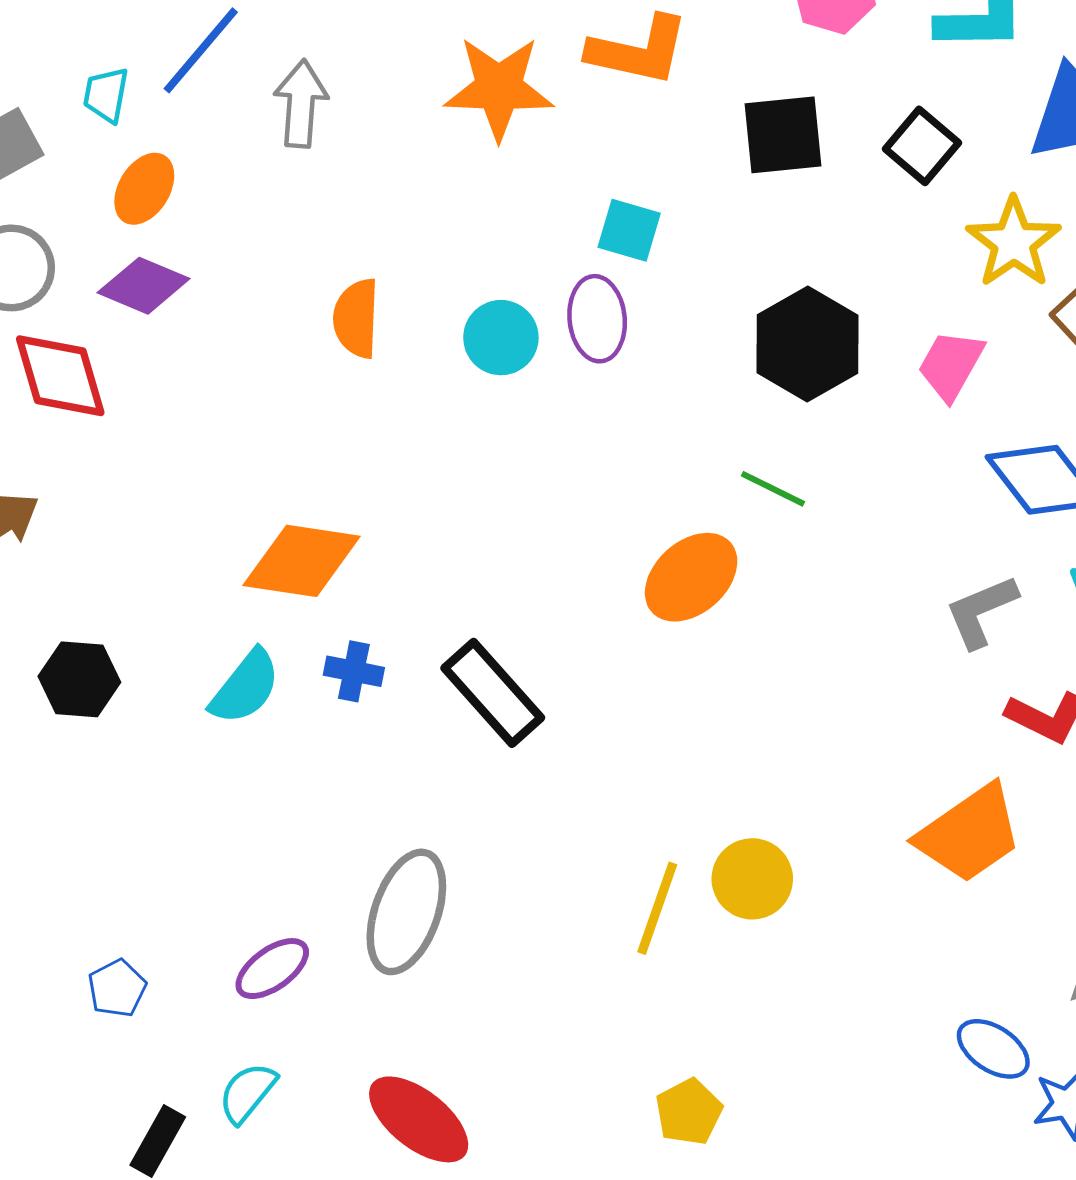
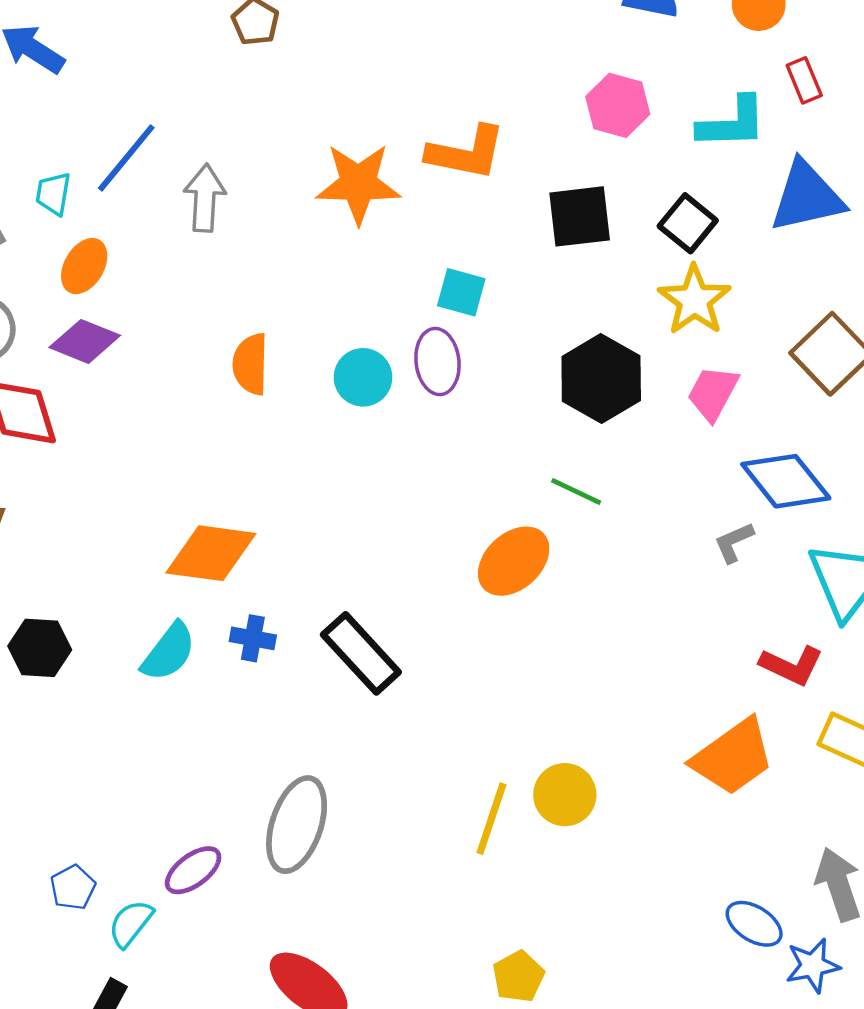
yellow star: (1014, 243) -> (694, 300), moved
gray L-shape: (981, 611) -> (734, 542), moved, size x0.7
cyan semicircle: (247, 1093) -> (131, 923), moved

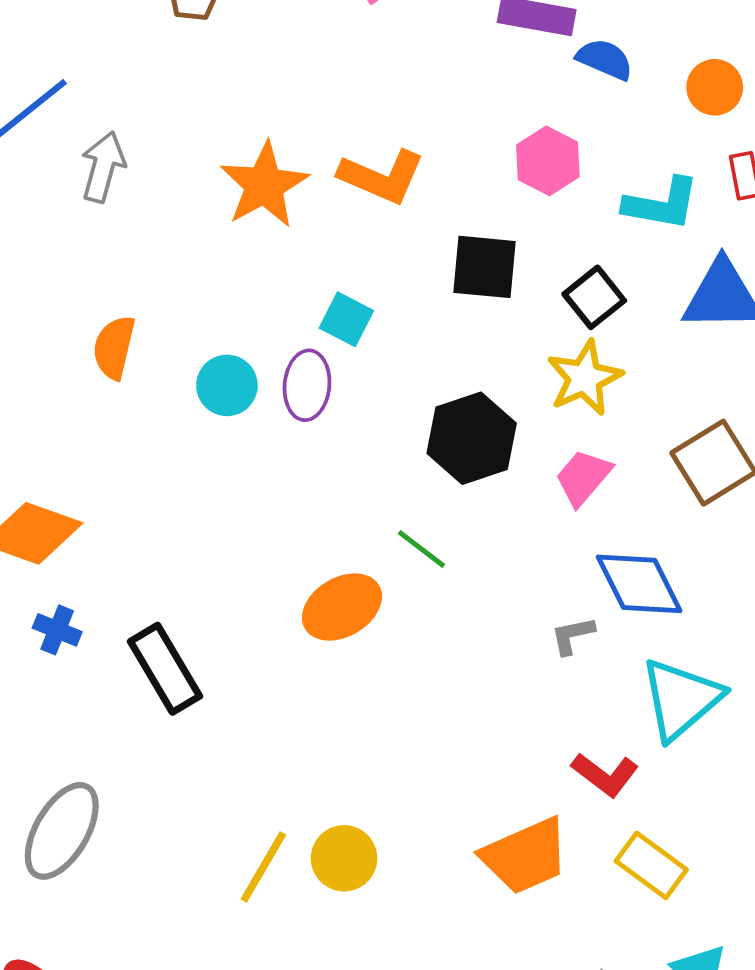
orange star: (358, 184) -> (264, 185), turned 30

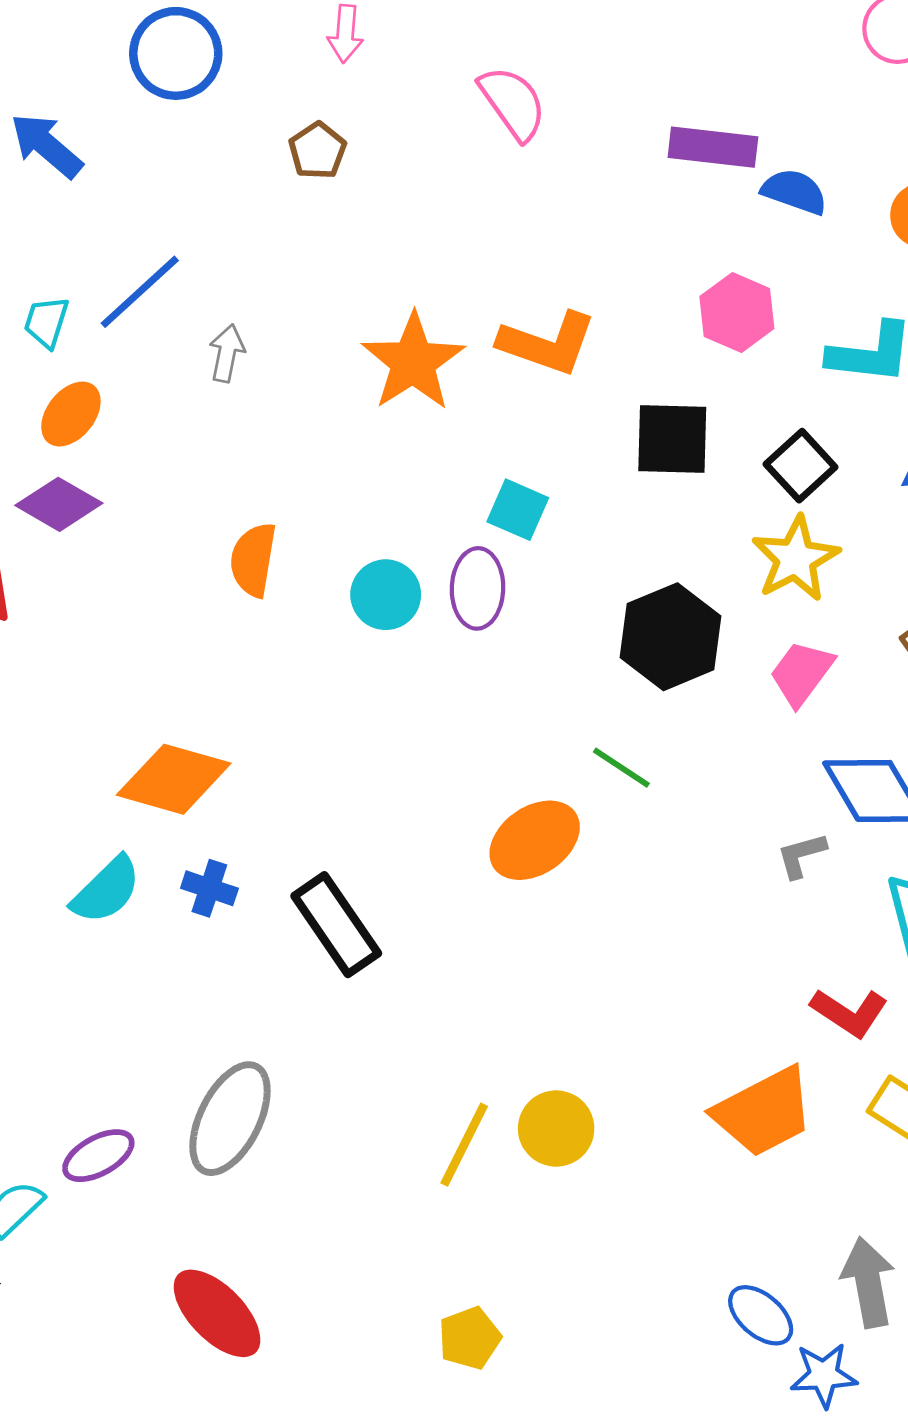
gray arrow: (103, 167) -> (227, 353), size x0.7

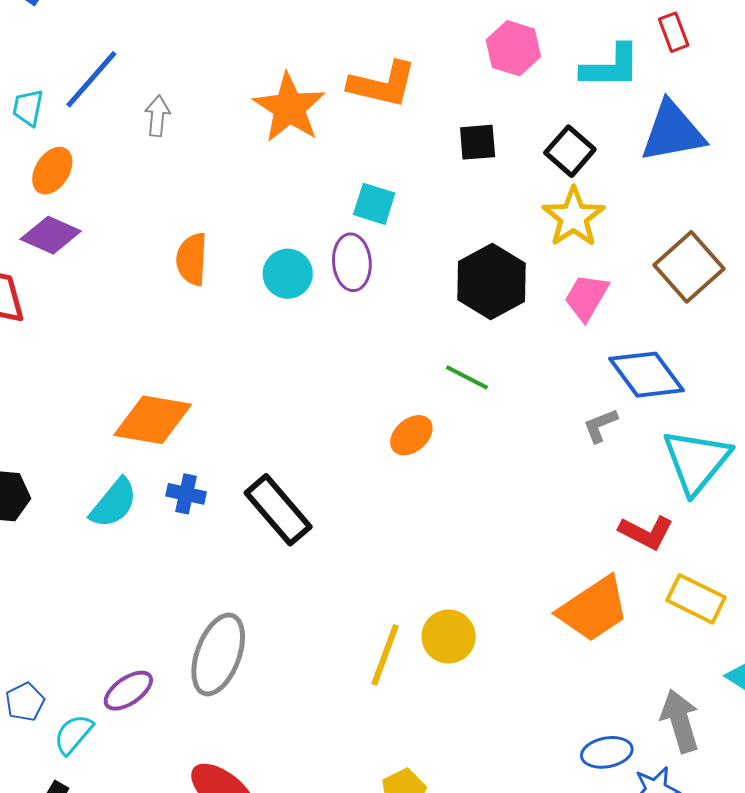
black square: (672, 439) -> (478, 142), size x0.7
orange ellipse: (535, 840) -> (411, 435), size x0.7
blue ellipse: (761, 1315) -> (607, 752), turned -45

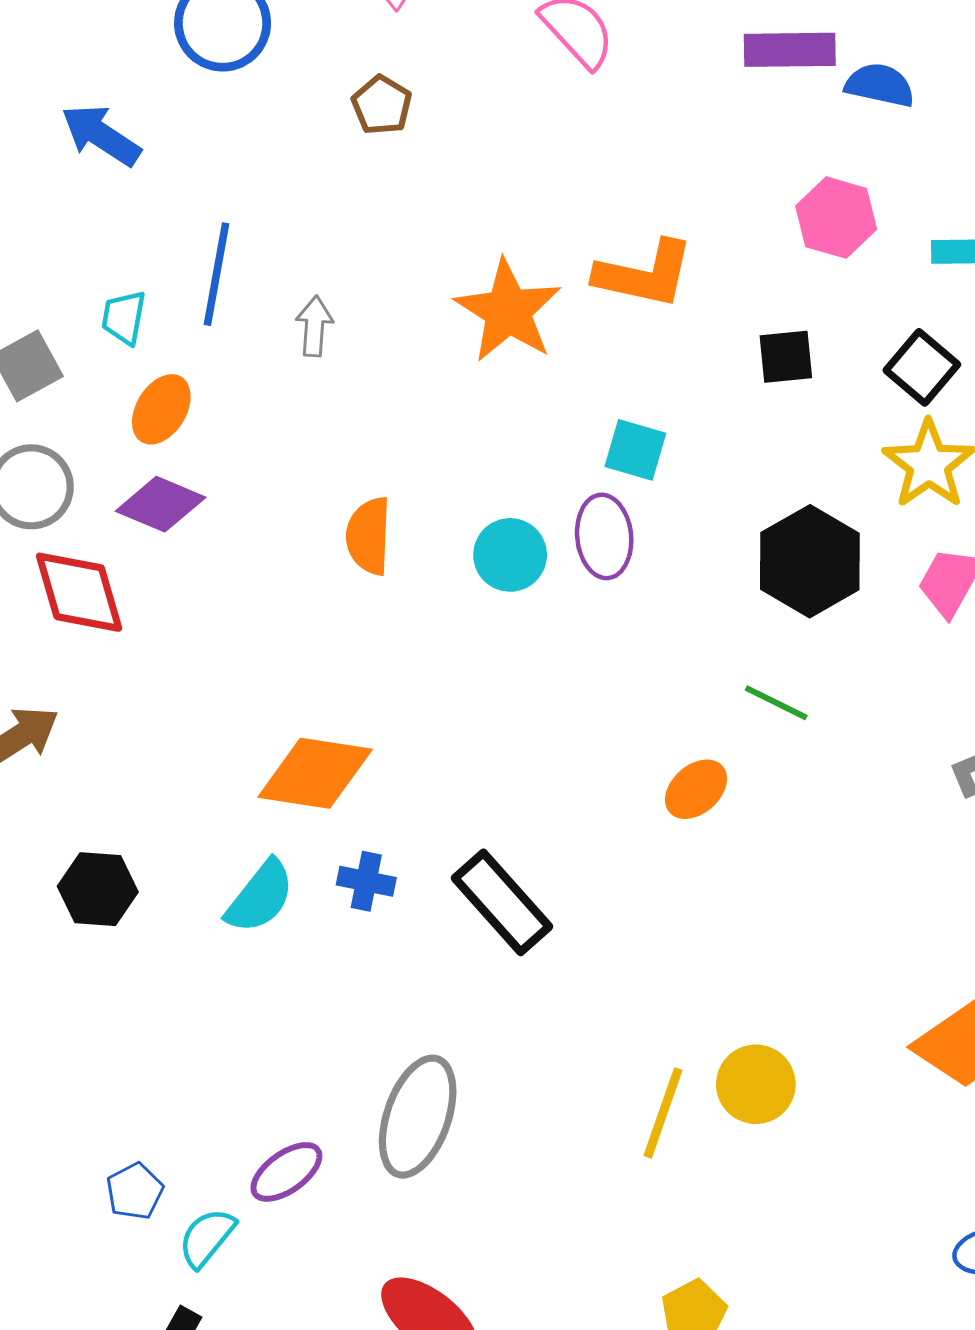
blue line: (91, 79) -> (216, 274), turned -30

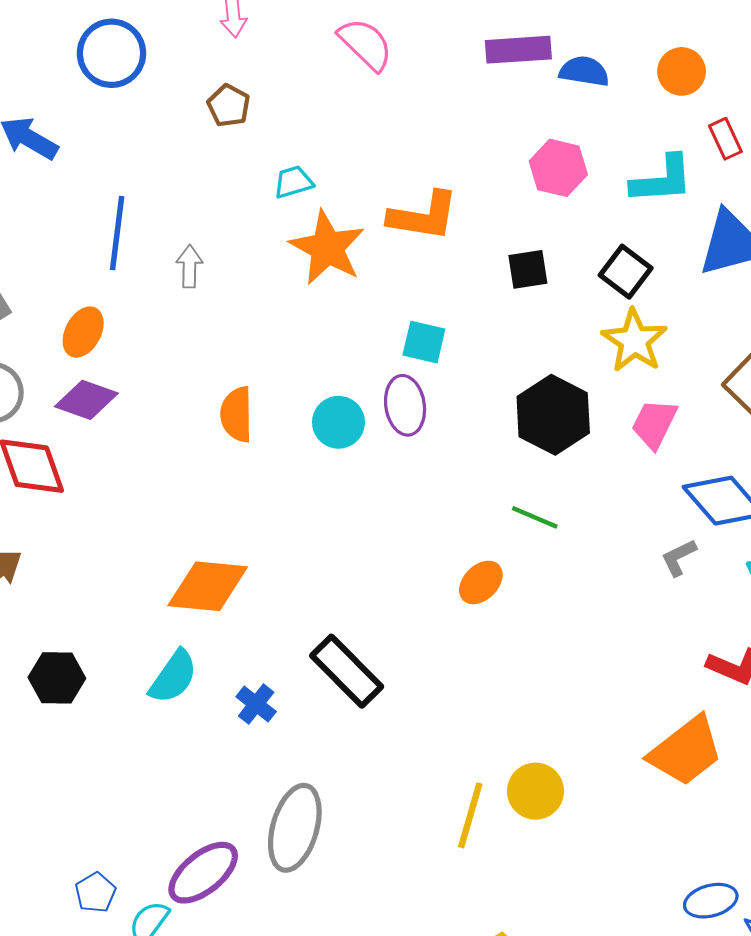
cyan trapezoid: (124, 318) -> (293, 182), moved, turned 66
blue cross: (366, 881) -> (256, 704), moved, turned 30
purple ellipse: (286, 1172) -> (203, 873), size x1.4

